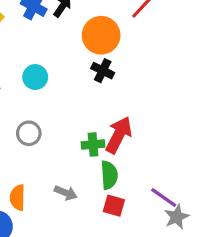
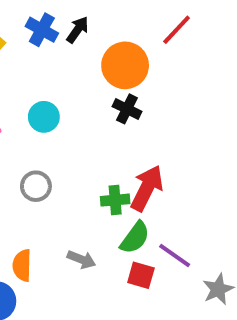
green semicircle: (109, 175) -> (135, 238), turned 40
purple line: (164, 198) -> (175, 256), moved

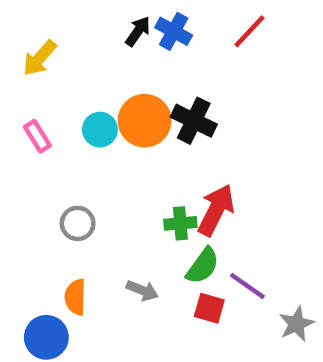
blue cross: (42, 30) -> (174, 31), moved
orange circle: (125, 65) -> (145, 121), moved
black cross: (127, 109) -> (194, 121), size x1.4
gray circle: (36, 186) -> (78, 223), moved

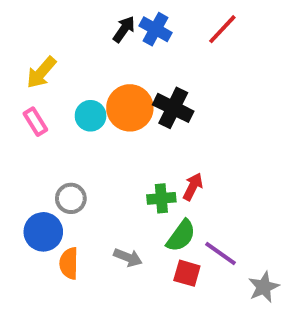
yellow arrow: (40, 58) -> (41, 72), moved
red arrow: (216, 210) -> (193, 187), size x0.6
blue circle: (46, 337) -> (43, 232), moved

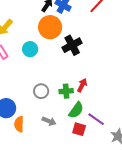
orange circle: (130, 108) -> (50, 27), moved
black cross: (173, 108) -> (72, 45), turned 36
gray circle: (71, 198) -> (41, 91), moved

